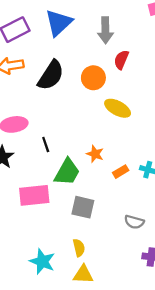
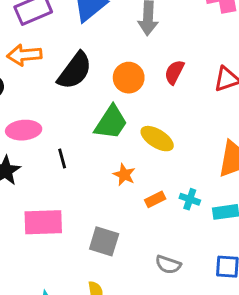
red semicircle: (121, 60) -> (174, 72), moved
yellow ellipse: (118, 108) -> (157, 139), moved
green trapezoid: (67, 172) -> (111, 122), moved

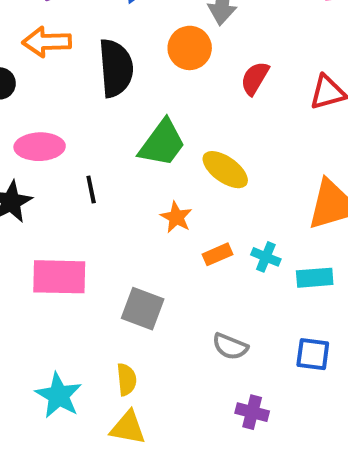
black semicircle: (75, 71) -> (116, 68), turned -45
orange circle: (129, 78) -> (190, 48), moved

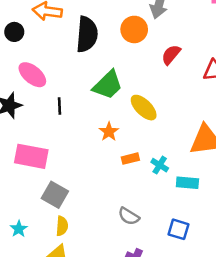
pink ellipse: (40, 147) -> (32, 75), turned 32
gray square: (143, 309) -> (55, 195), moved
cyan star: (59, 395) -> (19, 229), size x0.6

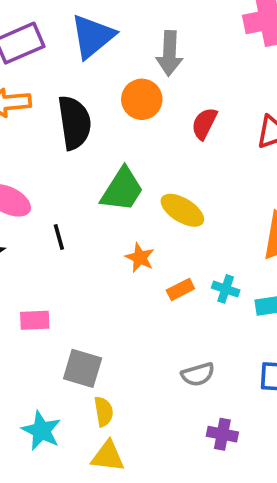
pink rectangle: (31, 156) -> (35, 320), size x0.6
gray semicircle: (129, 216) -> (198, 374), turned -35
cyan star: (19, 229) -> (41, 431), size x1.5

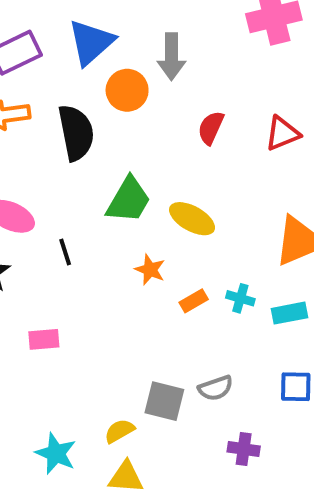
orange circle: (142, 99) -> (127, 90), moved
gray square: (83, 368) -> (164, 401), moved
yellow semicircle: (104, 412) -> (119, 431), turned -108

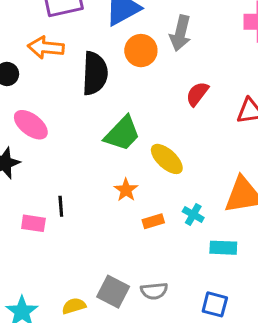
black line: (65, 252) -> (61, 206), moved
cyan cross: (240, 298) -> (193, 215), moved

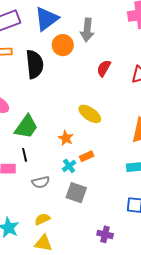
green trapezoid: (122, 134) -> (26, 127), moved
cyan cross: (193, 215) -> (69, 166), moved, turned 32
gray semicircle: (154, 291) -> (41, 182), moved
gray square: (113, 292) -> (76, 193), moved

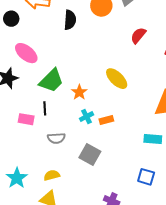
black semicircle: (35, 64) -> (70, 20), size x0.7
orange star: (66, 138) -> (79, 92), moved
cyan cross: (69, 166) -> (86, 117), moved

